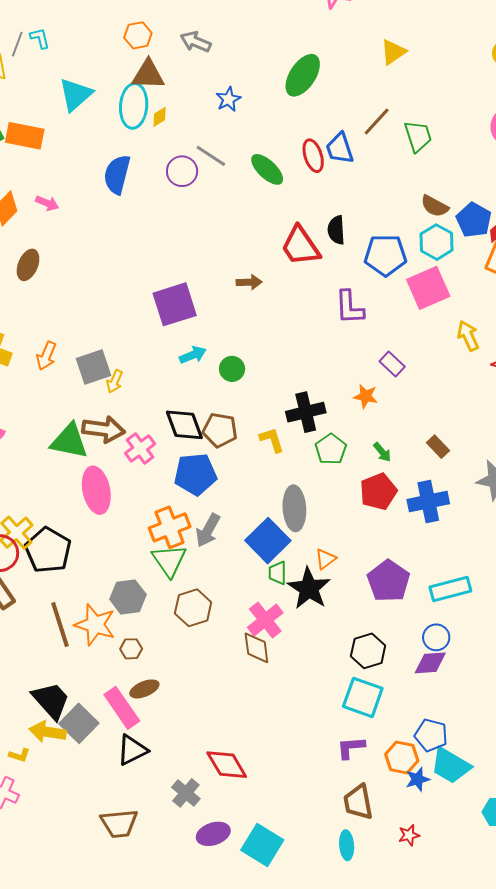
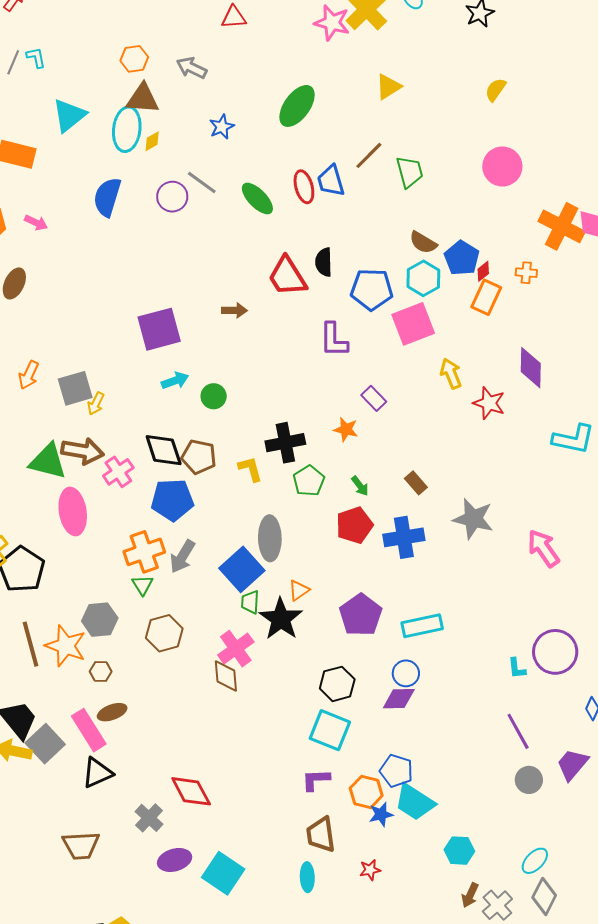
green triangle: (169, 561) -> (142, 585), size x0.6

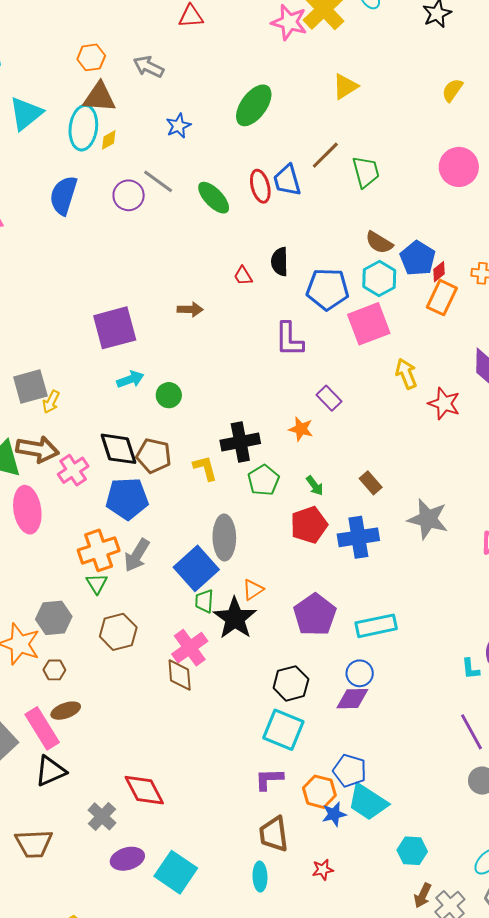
red trapezoid: (287, 276) -> (243, 276), size x0.5

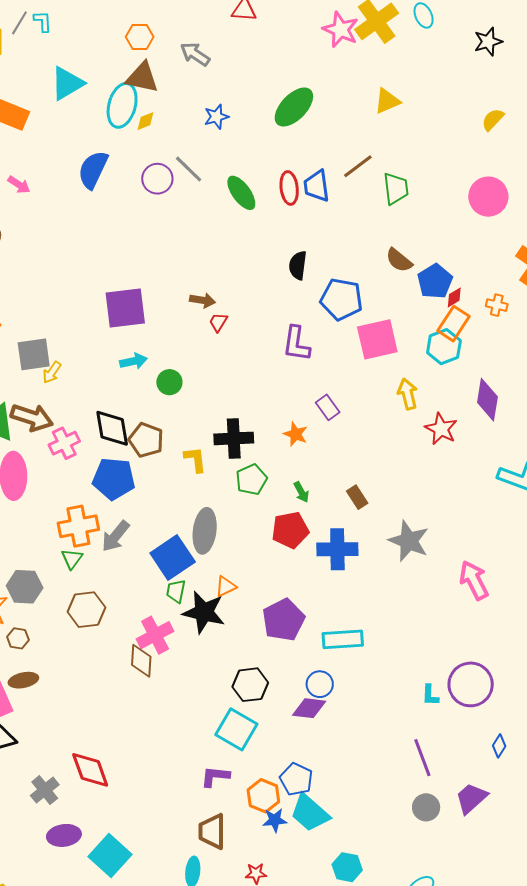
red trapezoid: (243, 276) -> (218, 322), moved, turned 55
cyan hexagon: (379, 278) -> (444, 347), moved
black star: (235, 618) -> (204, 612), turned -30

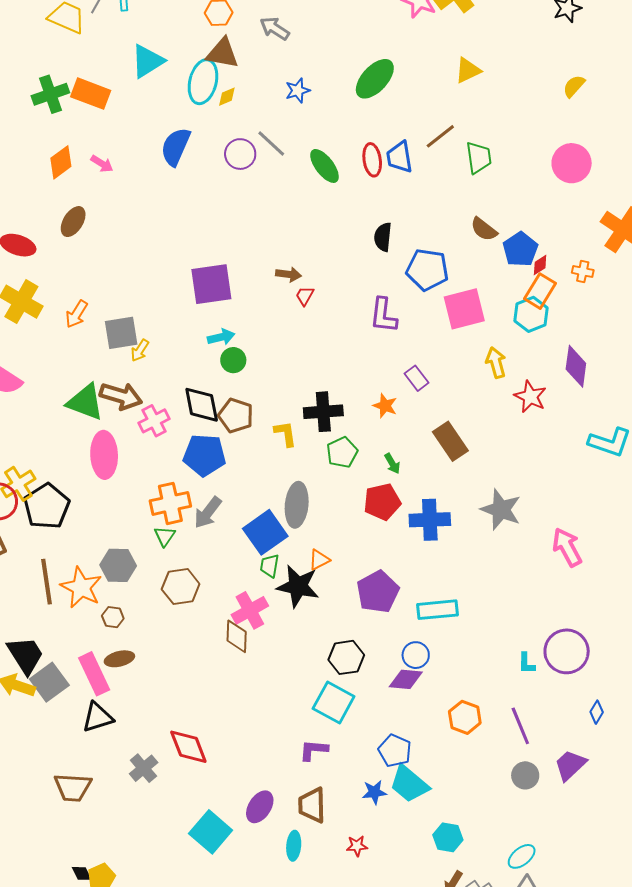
green circle: (169, 382) -> (233, 360), moved
brown rectangle: (357, 497) -> (450, 441), moved, size x1.6
orange hexagon: (263, 796) -> (465, 717), moved
purple ellipse: (64, 835) -> (260, 807), moved, turned -48

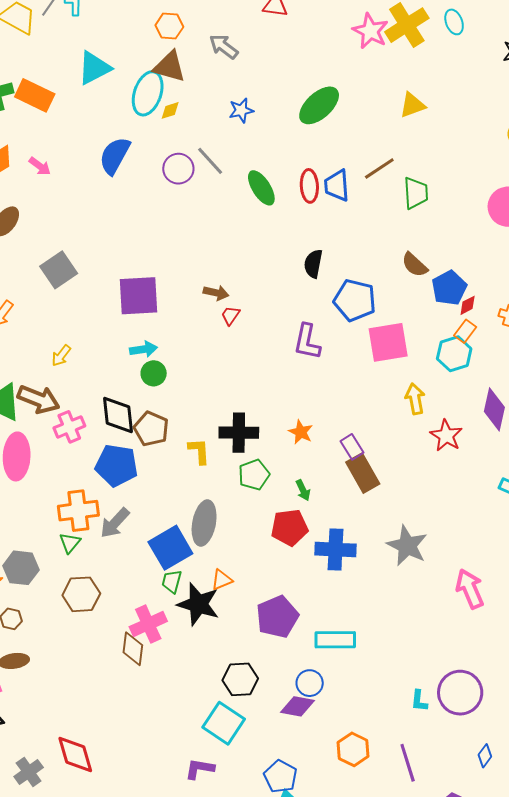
orange rectangle: (540, 291) -> (465, 331), size x0.7
gray square: (121, 333) -> (59, 270), moved, turned -30
purple rectangle: (416, 378) -> (352, 447), moved

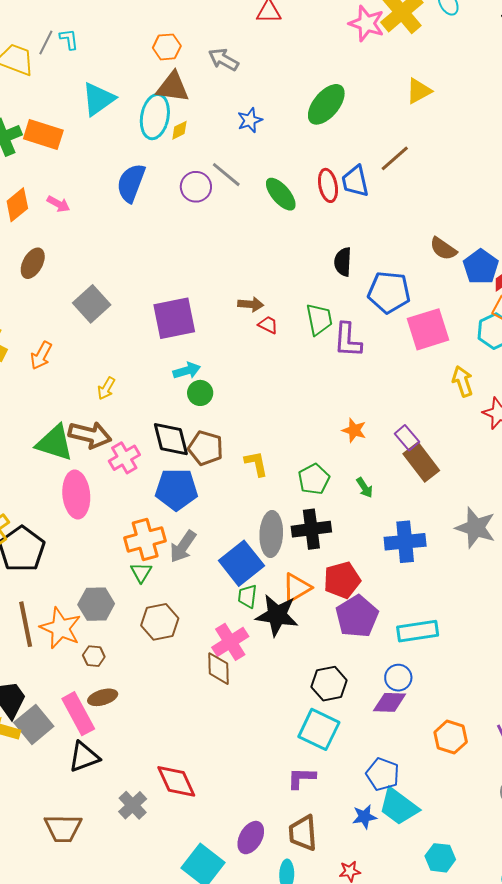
green trapezoid: (416, 193) -> (319, 319), moved
red trapezoid: (230, 315) -> (268, 325), turned 90
black cross: (239, 433) -> (311, 529), moved
red pentagon: (290, 527) -> (342, 580), moved
orange triangle: (222, 580) -> (297, 588), size x1.4

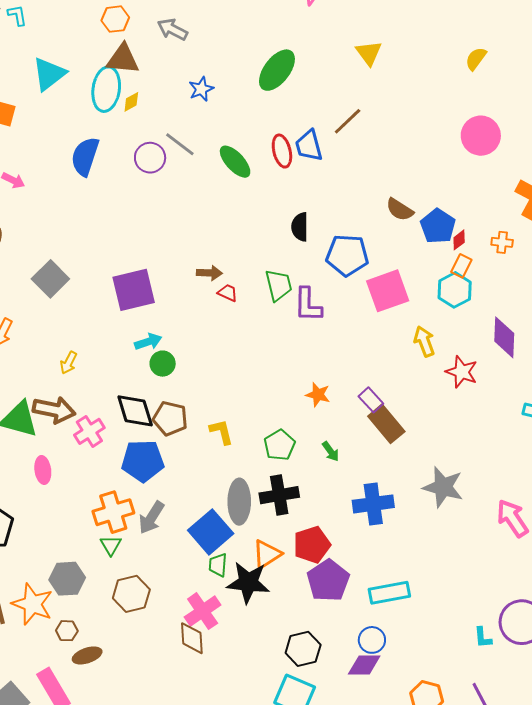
yellow triangle: (419, 91) -> (369, 53), turned -36
pink ellipse: (76, 495) -> (43, 470), size x0.6
brown ellipse: (103, 697) -> (87, 655), moved

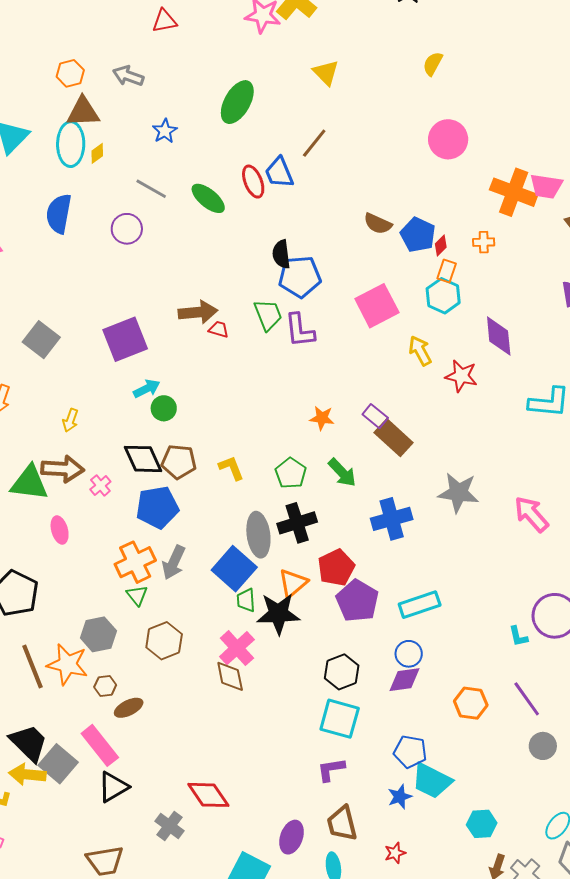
purple circle: (150, 158) -> (127, 229), moved
blue pentagon: (347, 255) -> (300, 277), moved
brown arrow: (209, 273) -> (198, 312), size x1.5
pink cross: (89, 431) -> (100, 485), size x0.7
green arrow: (331, 451) -> (342, 473), size x1.5

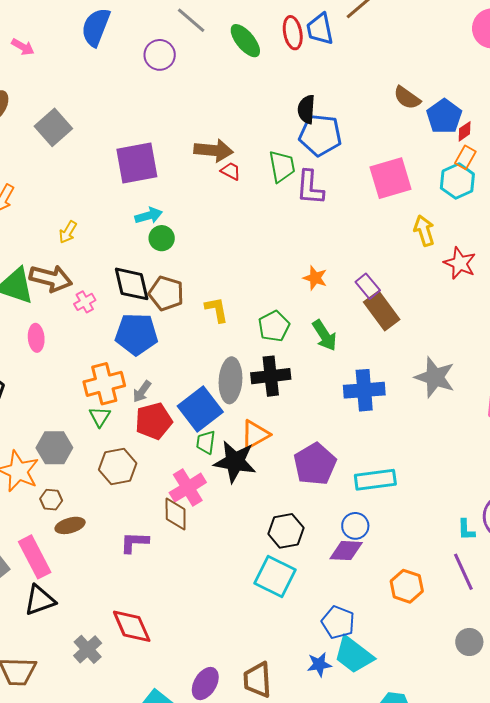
gray square: (41, 340) -> (53, 127), moved
gray arrow: (174, 563) -> (142, 391), size x0.7
red pentagon: (336, 568) -> (154, 421), moved
purple line: (527, 699) -> (463, 572), moved
purple L-shape: (331, 770) -> (134, 542), moved

